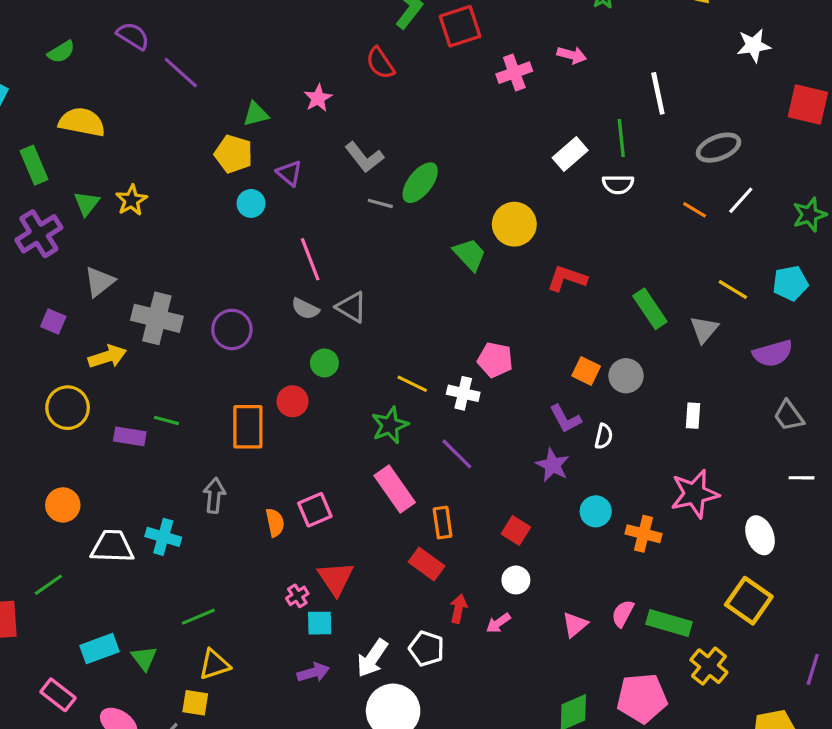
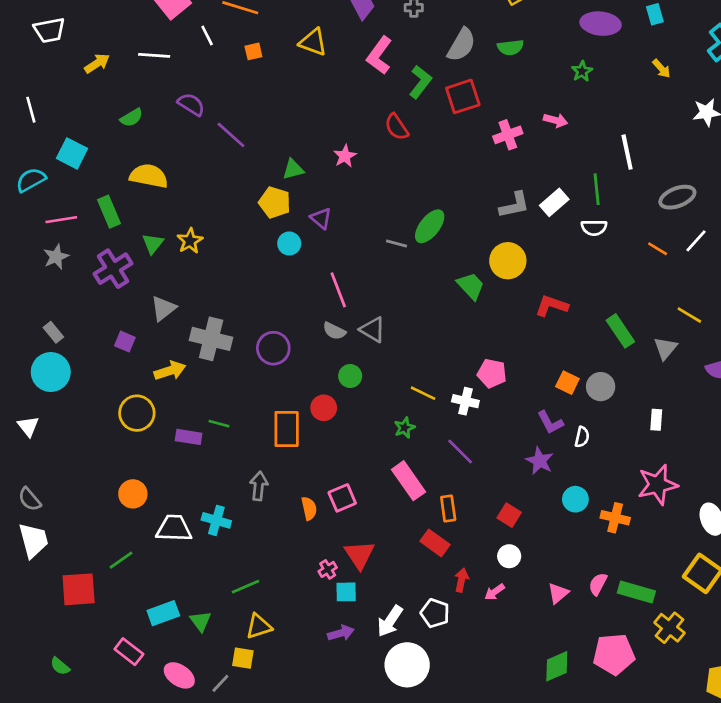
gray L-shape: (364, 157) -> (514, 205), moved, turned -64
green star: (390, 425) -> (404, 428), size x0.7

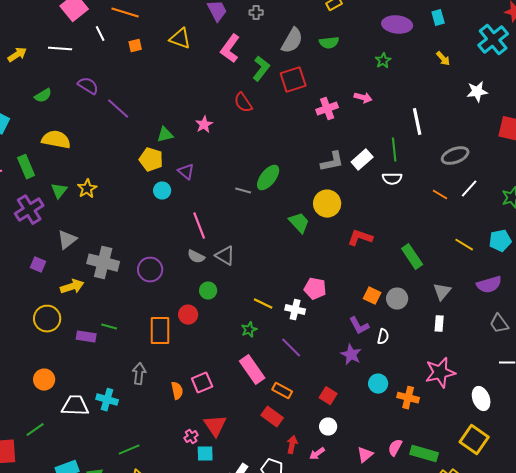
gray triangle: (665, 348) -> (442, 292), moved
orange rectangle: (448, 508) -> (282, 391), turned -54

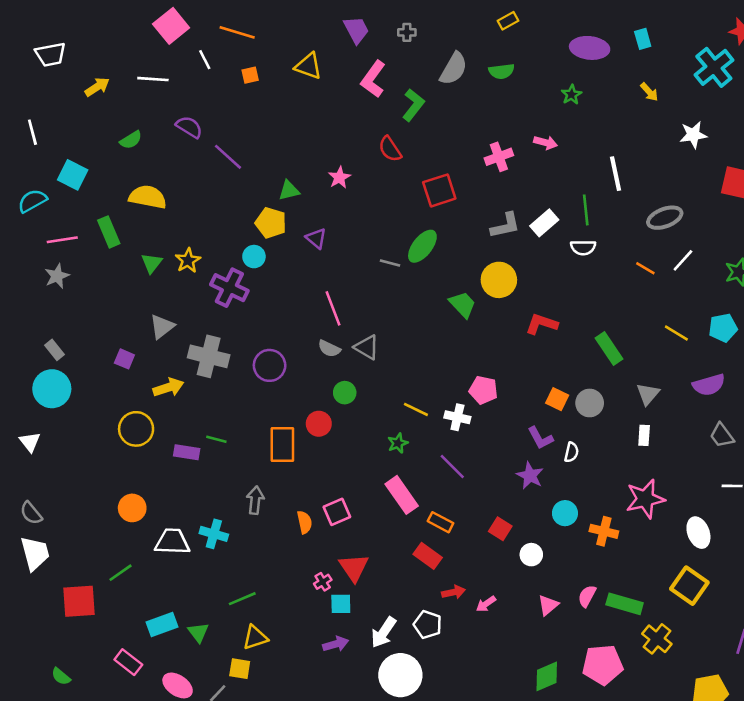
red square: (293, 80) -> (439, 190), moved
cyan circle: (162, 191) -> (254, 257), moved
purple cross: (29, 210) -> (229, 288), moved, turned -32
white circle: (328, 427) -> (531, 555), moved
red arrow: (292, 445) -> (454, 592), turned 66

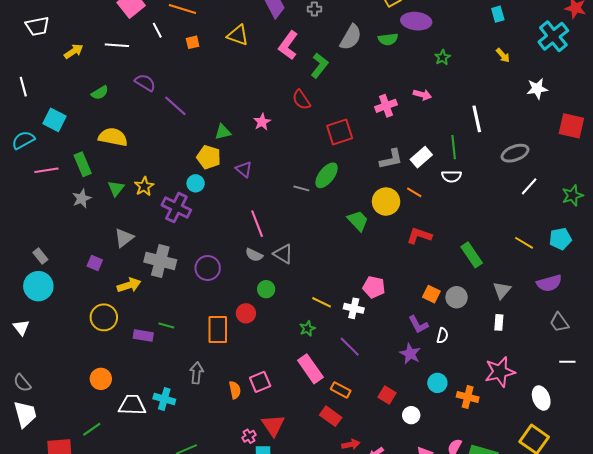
purple ellipse: (590, 48) -> (416, 21), moved
orange line: (645, 268) -> (414, 192), moved
gray star: (57, 276) -> (82, 198), moved

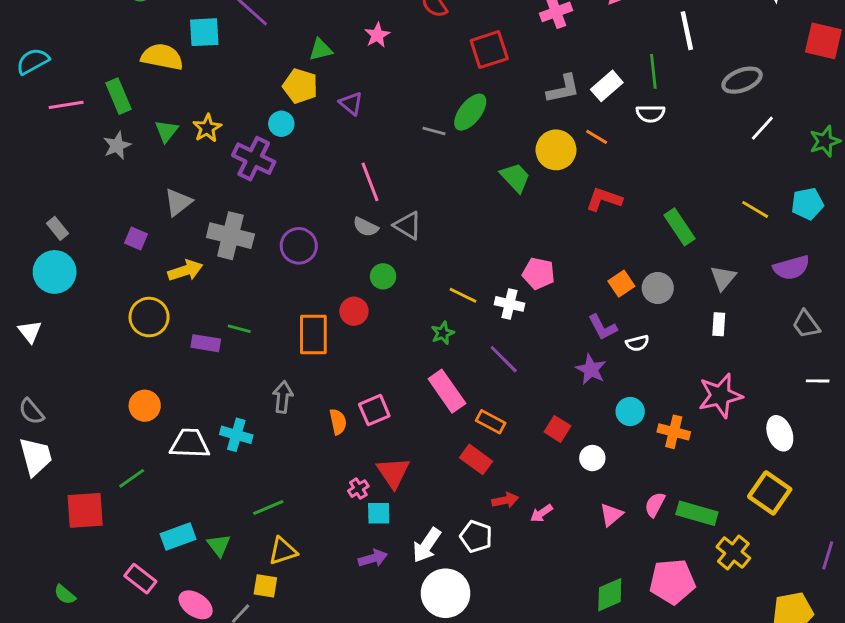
cyan square: (54, 120) -> (204, 32), moved, turned -30
orange square: (431, 294) -> (621, 284), turned 30
white semicircle: (442, 336) -> (637, 343), turned 63

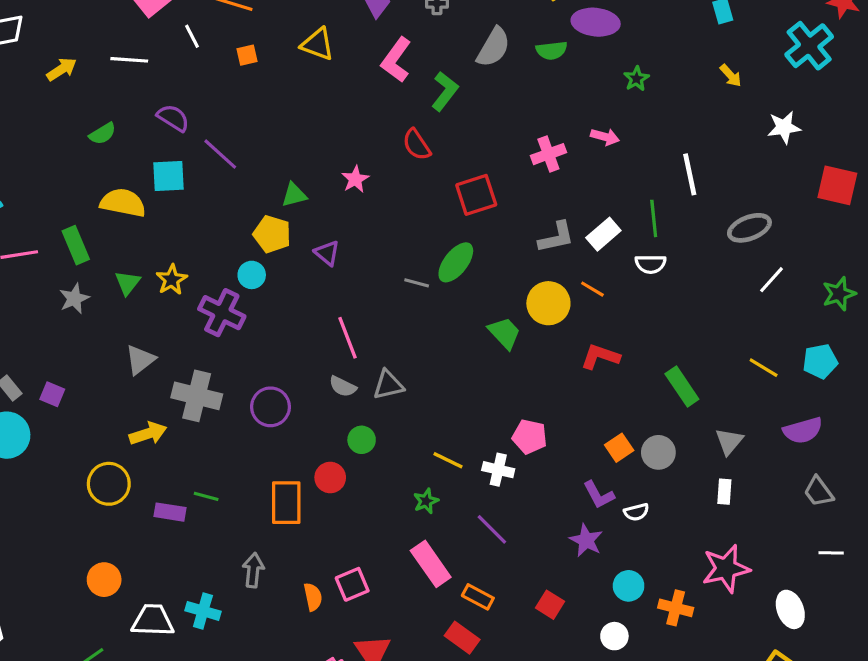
gray triangle: (408, 225) -> (388, 385), turned -44
purple square: (136, 239) -> (52, 394), moved
white circle: (592, 458) -> (614, 636), moved

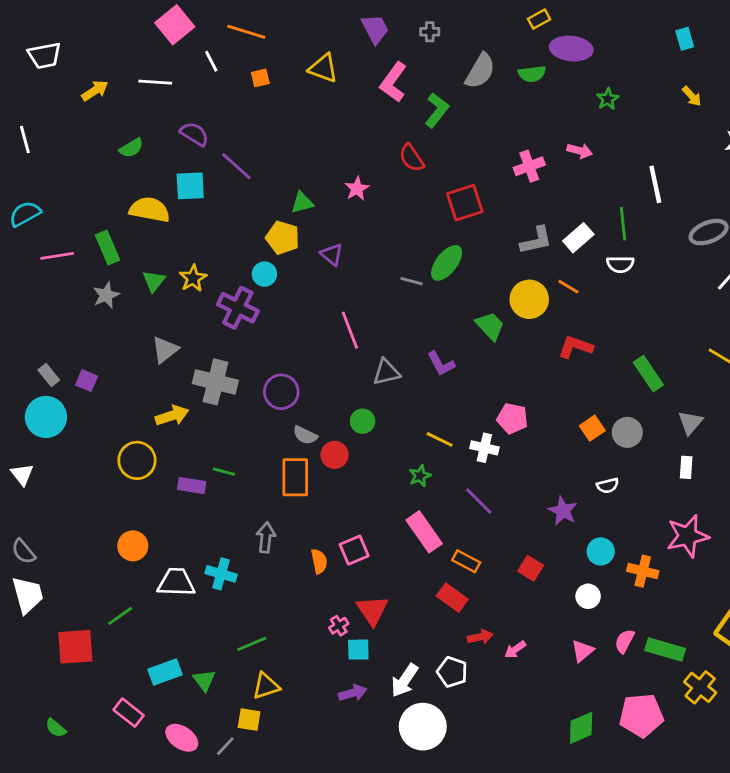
gray semicircle: (343, 386) -> (305, 435), moved
purple L-shape: (599, 495) -> (441, 364), moved

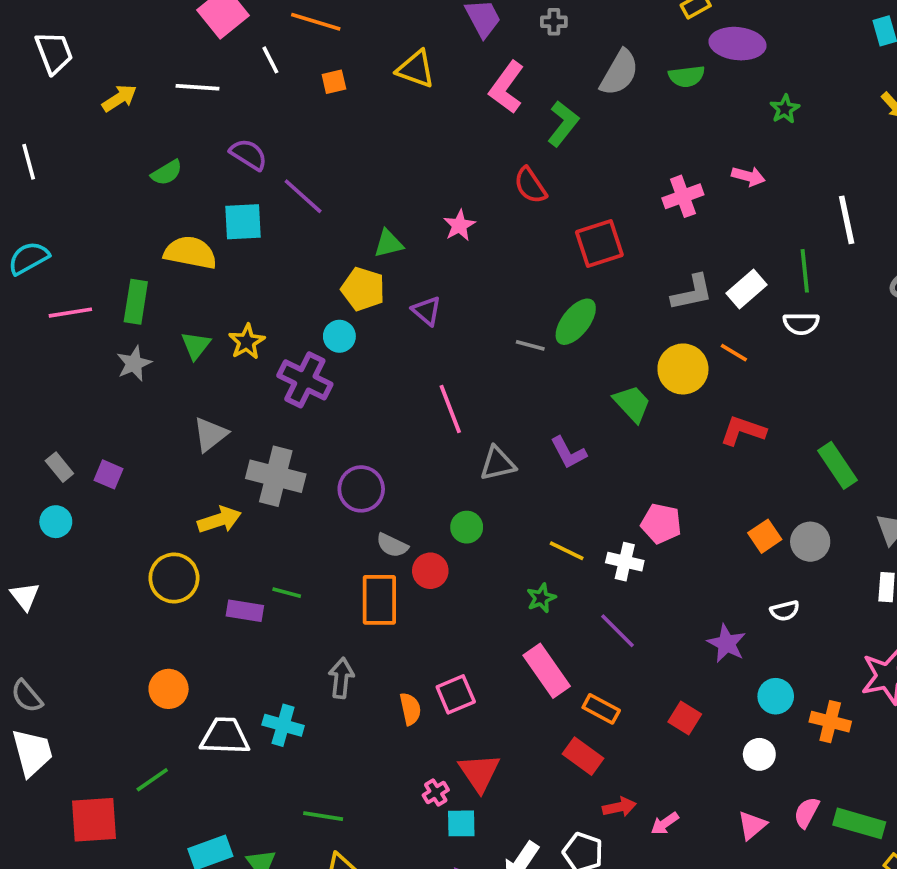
white trapezoid: (45, 56) -> (54, 53), turned -100
green rectangle: (108, 247) -> (136, 302), turned 32
cyan circle: (46, 417) -> (56, 522), size x0.6
green line: (252, 644) -> (323, 816), turned 32

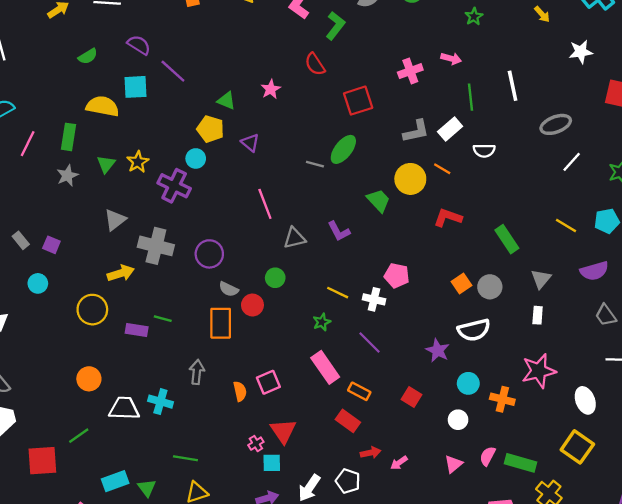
green triangle: (388, 244) -> (226, 101), turned 36
green line: (805, 271) -> (471, 97), moved
pink line: (70, 313) -> (28, 144), turned -55
cyan circle: (56, 522) -> (38, 283), moved
white semicircle: (785, 611) -> (474, 330), size x1.8

